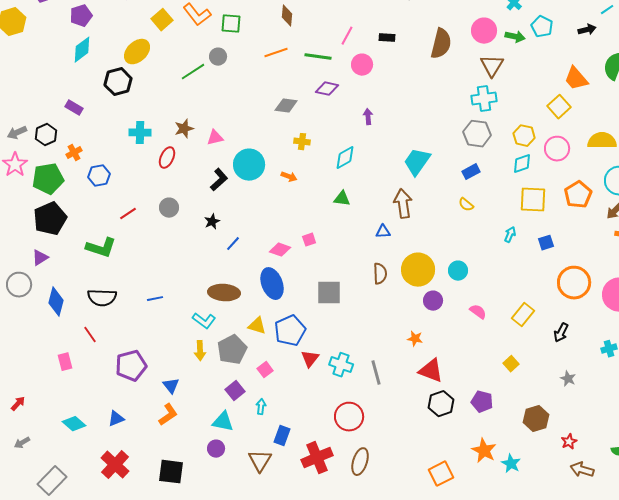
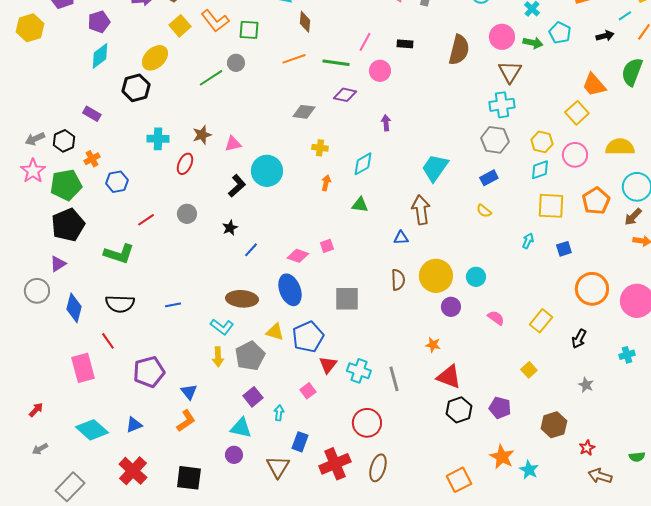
orange arrow: (289, 177) -> (326, 183), moved, turned -98
pink rectangle: (65, 362) -> (83, 368), size x1.6
pink square: (265, 370) -> (308, 391), moved
cyan diamond: (74, 424) -> (92, 430), size x1.4

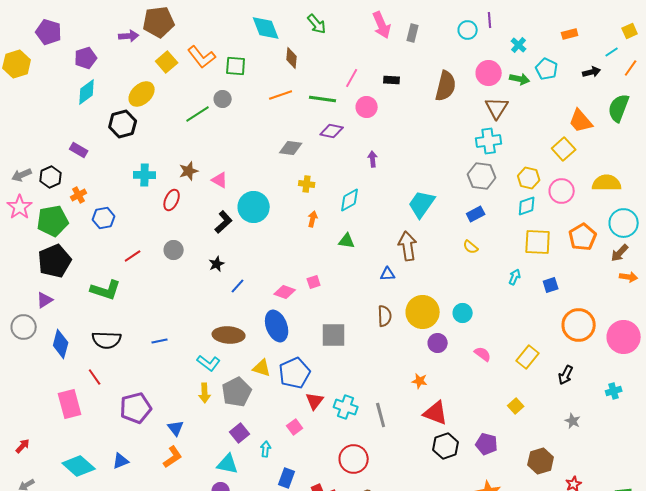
pink triangle: (233, 144) -> (220, 180), turned 42

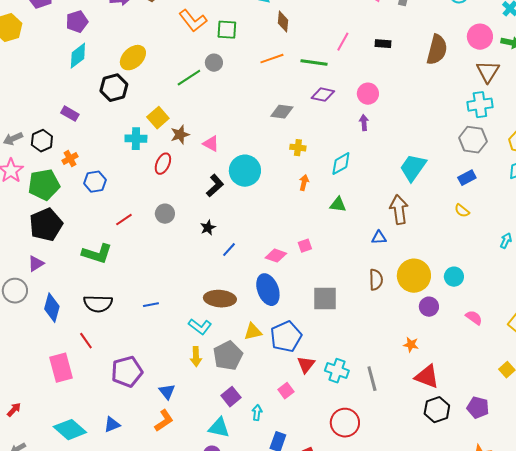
yellow square: (167, 62) -> (158, 118), moved
pink circle: (367, 107) -> (368, 94), moved
yellow triangle: (262, 368) -> (253, 332), turned -30

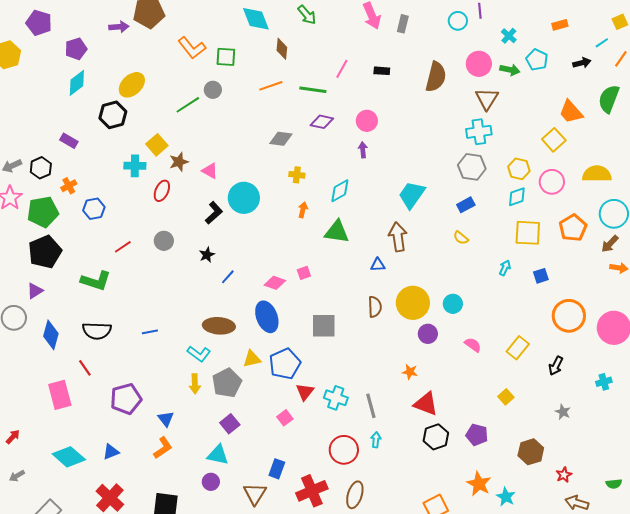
green triangle: (338, 205) -> (337, 232), size x1.5
cyan arrow: (257, 413) -> (376, 440), moved

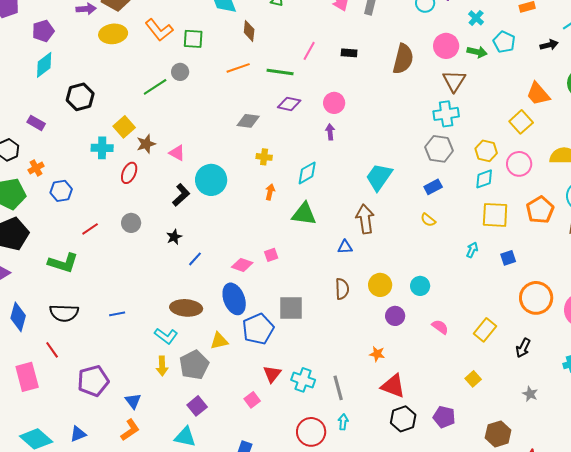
yellow ellipse: (132, 85) -> (113, 34), moved, turned 36
yellow circle: (413, 303) -> (380, 285), size x0.7
blue pentagon: (285, 364) -> (258, 329), moved

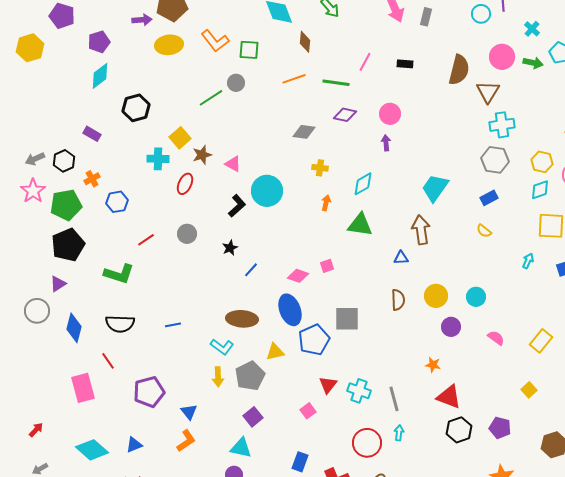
brown triangle: (454, 81) -> (488, 92), moved

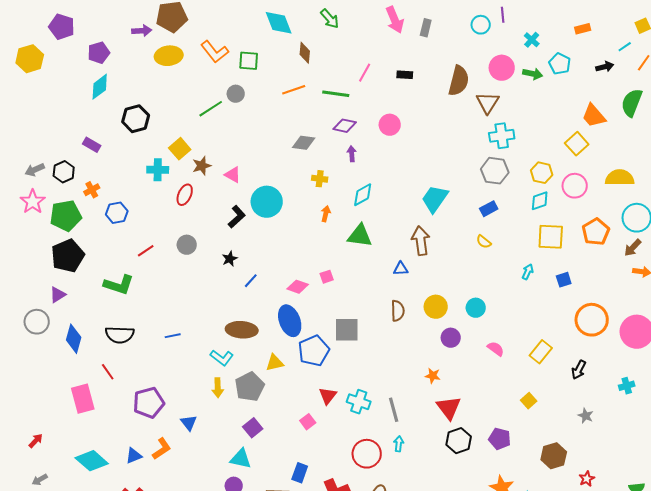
purple arrow: (386, 143) -> (352, 154), moved
red triangle: (449, 397) -> (449, 408), turned 32
orange L-shape: (186, 441) -> (162, 449), moved

